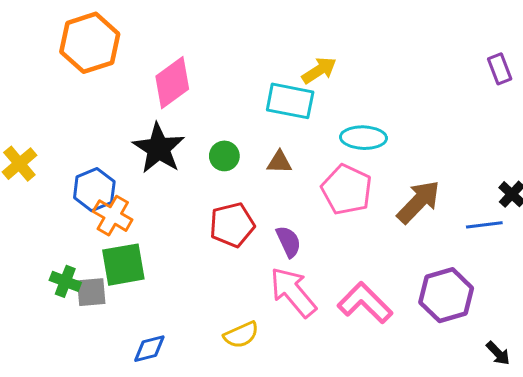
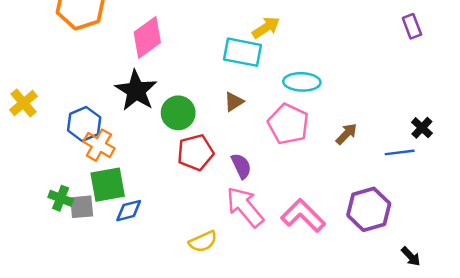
green circle: (224, 156) -> (178, 113), moved, size x1.4
brown triangle: (279, 162) -> (234, 102), turned -35
brown arrow: (419, 202) -> (346, 134), size x0.6
blue diamond: (149, 349) -> (129, 211), moved

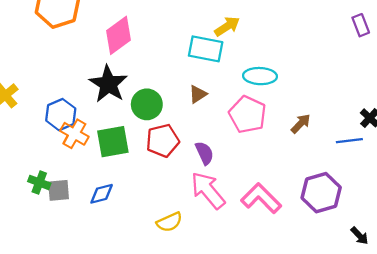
green square: (108, 185) -> (113, 142), moved

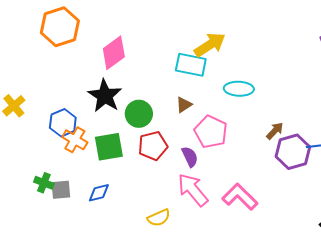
yellow arrow: (227, 26) -> (210, 45), size x1.4
pink pentagon: (248, 115) -> (211, 132), moved
purple hexagon: (321, 193) -> (293, 152), moved

